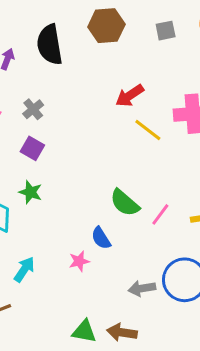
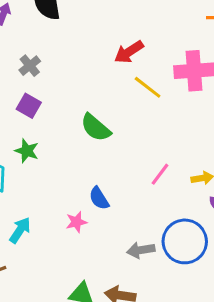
green semicircle: (125, 203) -> (96, 128), moved

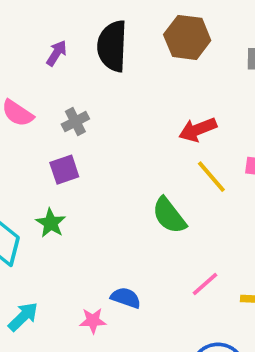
purple square: (29, 106) -> (64, 170), turned 30
green semicircle: (96, 128) -> (169, 215), moved
blue semicircle: (99, 198) -> (126, 298), turned 130

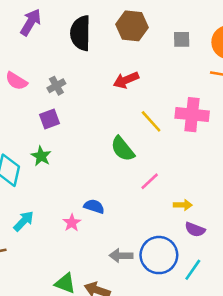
purple arrow: (57, 53) -> (31, 22), moved, size x1.5
red arrow: (198, 130) -> (126, 80), moved
pink line: (205, 284) -> (150, 181), moved
pink star: (93, 321) -> (72, 223), turned -30

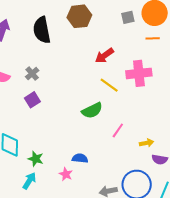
gray square: (182, 39) -> (128, 17), moved
red arrow: (126, 80) -> (104, 56), moved
green semicircle: (123, 149) -> (92, 110), turned -65
green star: (41, 156) -> (36, 159), moved

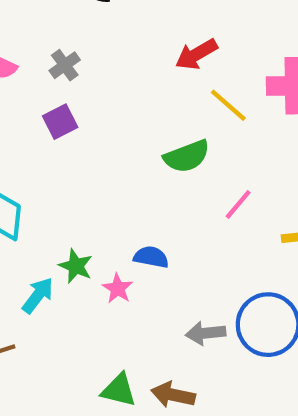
red arrow: (104, 56) -> (196, 54), moved
green star: (36, 159) -> (76, 266), moved

